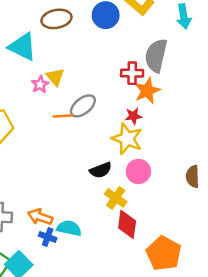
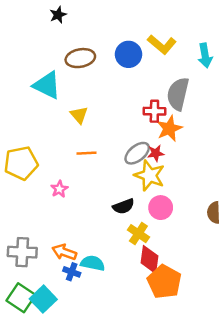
pink star: (40, 84) -> (59, 189), moved
gray ellipse: (83, 106) -> (137, 153), moved
orange pentagon: (164, 253) -> (164, 282), moved

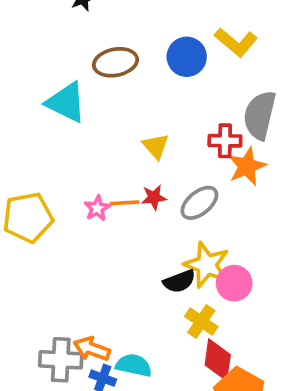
yellow triangle: (79, 115) -> (156, 146), moved
red star: (156, 153) -> (154, 197), moved
yellow star: (150, 175) -> (207, 265), moved
pink star: (59, 189) -> (97, 208), moved
gray cross: (22, 252) -> (61, 360), moved

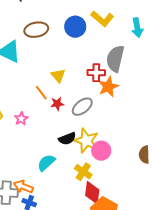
orange line: (125, 203) -> (41, 93), moved, turned 56
pink star: (97, 208) -> (21, 119), moved
black semicircle: (179, 281) -> (67, 139), moved
cyan semicircle: (134, 365) -> (46, 163), moved, turned -54

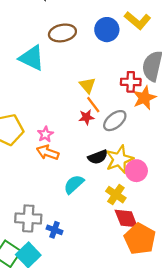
orange line: (41, 93) -> (93, 105), moved
yellow star: (86, 141) -> (119, 159), turned 30
orange arrow: (23, 187) -> (48, 152), moved
red diamond: (92, 193) -> (126, 218), turned -30

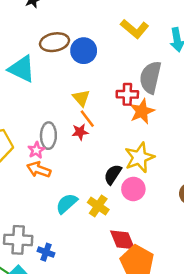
blue circle: (107, 30) -> (84, 51), moved
gray ellipse: (115, 121) -> (48, 136), moved, turned -50
black semicircle: (98, 157) -> (113, 174), moved, turned 144
yellow star: (119, 159) -> (139, 157), moved
yellow cross: (116, 195) -> (98, 206), moved

